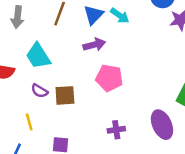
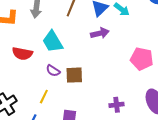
pink pentagon: (109, 78) -> (142, 59), moved
yellow line: (29, 122) -> (44, 97), turned 40

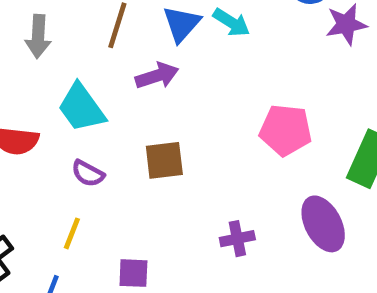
purple arrow: (100, 33) -> (157, 76), moved
brown square: (74, 75) -> (164, 160), moved

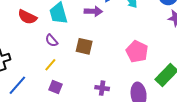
yellow line: (72, 233) -> (50, 65), moved

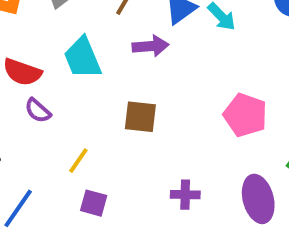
purple semicircle: (52, 41) -> (38, 111), moved

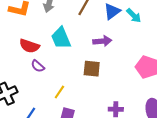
purple arrow: (151, 46) -> (102, 41), moved

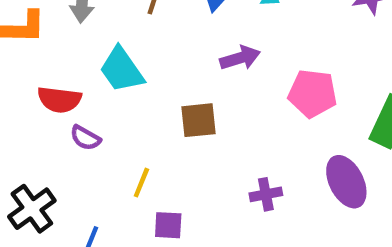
purple arrow: (102, 41) -> (240, 58), moved

